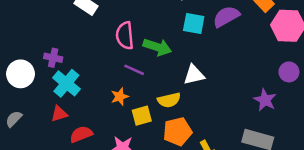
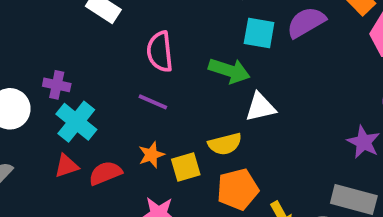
green arrow: (157, 47) -> (229, 71), moved
purple line: (134, 70) -> (153, 102), moved
orange star: (120, 97) -> (151, 155), moved
red semicircle: (81, 134) -> (105, 173), moved

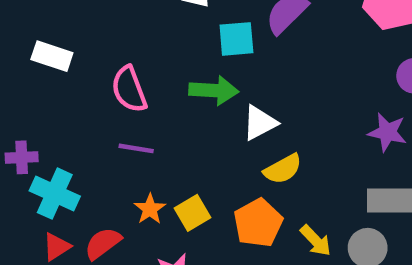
yellow semicircle: (225, 144) -> (283, 169), moved

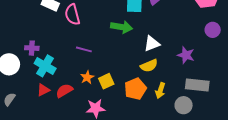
pink semicircle: (129, 89) -> (72, 15), moved
white triangle: (260, 123) -> (152, 44), moved
purple star: (387, 132) -> (186, 55), moved
yellow arrow: (316, 241) -> (160, 90), moved, turned 56

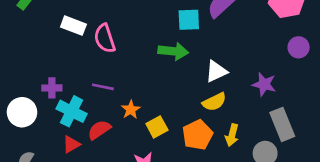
purple line: (84, 49) -> (103, 87), moved
orange star: (87, 77) -> (131, 110), moved
gray rectangle: (197, 85) -> (282, 124), turned 65
red semicircle: (64, 91) -> (99, 130), moved

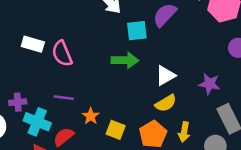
yellow square: (157, 127) -> (116, 130), turned -36

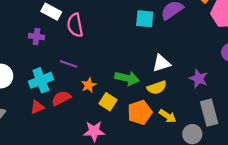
green arrow: (125, 60) -> (127, 78), moved
purple cross: (18, 102) -> (36, 37), moved
cyan cross: (37, 122) -> (41, 80), turned 35
yellow arrow: (184, 132) -> (168, 116), turned -78

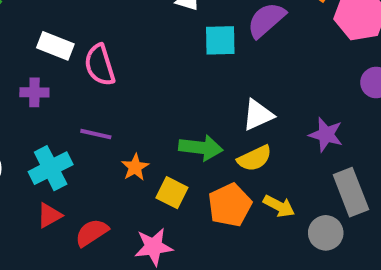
red semicircle: (61, 98) -> (92, 233), moved

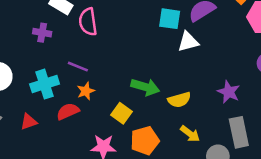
white triangle: (258, 115) -> (188, 42), moved
orange star: (135, 167) -> (86, 91), moved
orange pentagon: (230, 205) -> (145, 141), moved
red triangle: (49, 215) -> (29, 122), moved
red semicircle: (92, 233) -> (68, 111), moved

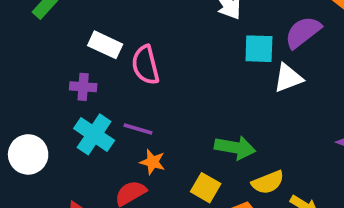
cyan cross: (45, 84) -> (94, 134), moved, turned -32
orange star: (86, 91) -> (153, 162), turned -30
yellow semicircle: (179, 100) -> (268, 182), moved

